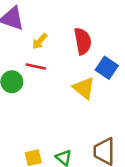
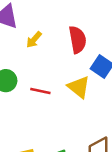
red line: (36, 67) -> (40, 91), moved

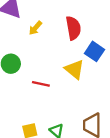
red line: (40, 91) -> (41, 84), moved

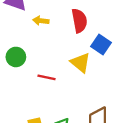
yellow arrow: (35, 28) -> (41, 21), turned 56

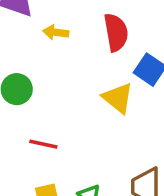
red line: (47, 77) -> (43, 144), moved

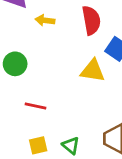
yellow triangle: (118, 98) -> (93, 71), turned -30

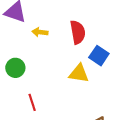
red line: (35, 106) -> (32, 102), turned 60

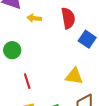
yellow triangle: (79, 73) -> (74, 76), moved

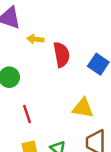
red semicircle: (68, 18) -> (61, 55), moved

